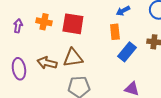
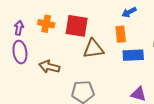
blue rectangle: (127, 52) -> (133, 55), turned 48
brown triangle: (73, 58) -> (93, 49), moved
purple ellipse: (19, 69) -> (20, 52), moved

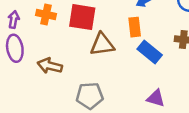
blue rectangle: (133, 55) -> (150, 52), turned 42

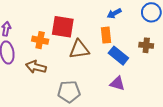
orange cross: (46, 15) -> (40, 40), moved
purple triangle: (156, 98) -> (117, 83), moved

